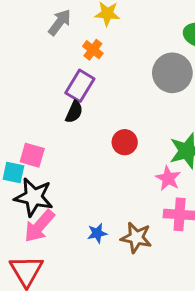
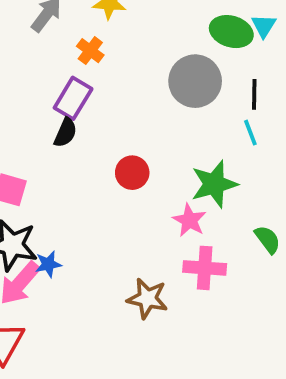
blue star: (97, 233) -> (48, 264), moved

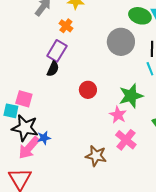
pink cross: (205, 268) -> (126, 140), turned 35

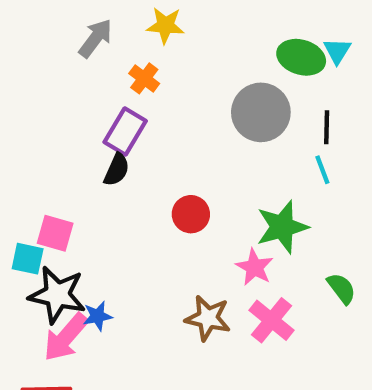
brown star: (96, 156) -> (208, 318), moved

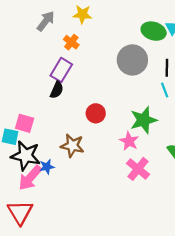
brown star: (208, 318) -> (72, 146), moved

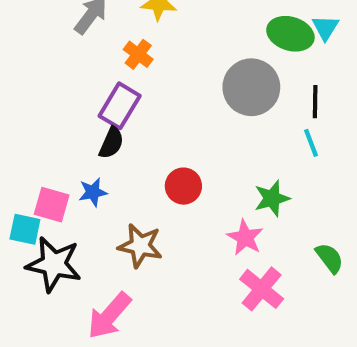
green star: (144, 120) -> (272, 198), size x0.7
blue star: (47, 167) -> (93, 192), moved
pink arrow: (30, 178) -> (109, 316), moved

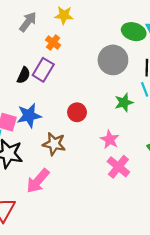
black semicircle: (111, 143) -> (24, 75), moved
blue star: (93, 192) -> (29, 116), size x1.6
green star: (272, 198) -> (124, 102), moved

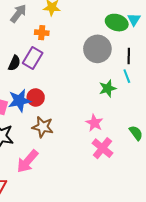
orange cross: (53, 43) -> (42, 33), turned -32
red circle: (77, 112) -> (36, 98), moved

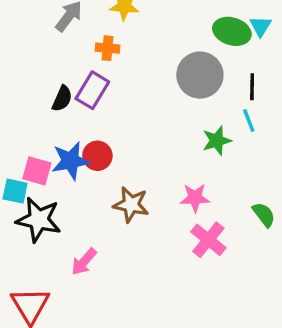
pink star: (94, 123) -> (195, 198), turned -30
brown star: (43, 127) -> (131, 205), moved
pink arrow: (28, 161) -> (84, 262), size x0.7

